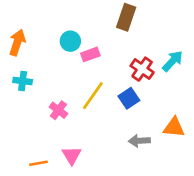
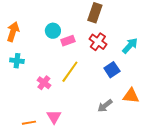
red cross: (142, 69) -> (98, 42), moved
blue square: (129, 98) -> (112, 70), moved
gray arrow: (139, 141) -> (105, 106), turned -35

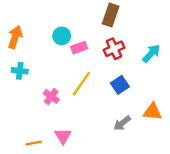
red cross: (98, 42) -> (114, 49), turned 30
blue square: (112, 70) -> (120, 85), moved

